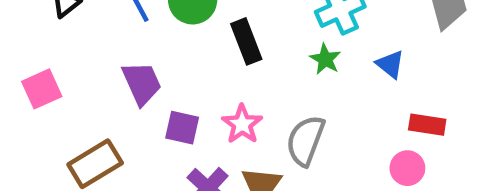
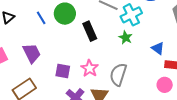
blue triangle: (390, 64) -> (158, 48), moved
purple trapezoid: (142, 83) -> (32, 53), moved

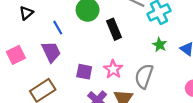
blue line: (41, 18) -> (58, 28), moved
green star: (126, 38) -> (160, 45), moved

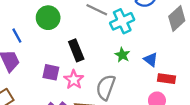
black rectangle: (114, 29) -> (76, 50), moved
purple square: (84, 72) -> (51, 72), moved

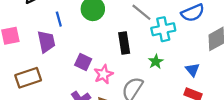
black rectangle: (76, 50) -> (124, 43), moved
blue triangle: (151, 60) -> (192, 70), moved

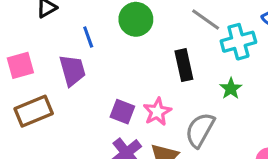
purple square: (83, 62) -> (122, 112), moved
brown rectangle: (28, 78) -> (34, 111), moved

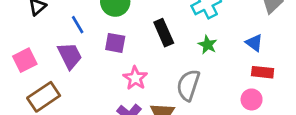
purple square: (122, 112) -> (115, 43), moved
pink star: (157, 112) -> (135, 78), moved

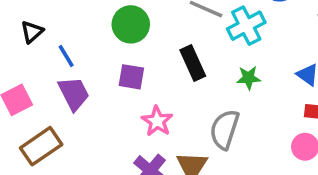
blue line: (78, 25) -> (66, 56), moved
green star: (208, 45) -> (249, 78), turned -30

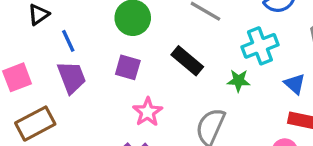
cyan cross: (246, 26) -> (260, 46), moved
black rectangle: (193, 63) -> (187, 61), turned -32

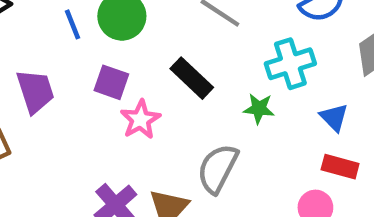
blue line: (68, 41) -> (72, 24), moved
pink star: (148, 112) -> (140, 120), moved

